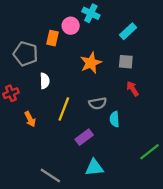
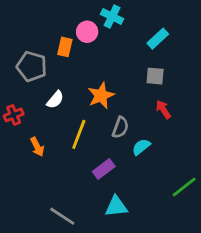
orange star: (91, 63) -> (101, 96), moved
white semicircle: (45, 81) -> (55, 100), turned 42
gray semicircle: (98, 103) -> (120, 127), turned -60
cyan semicircle: (115, 119) -> (141, 147), turned 56

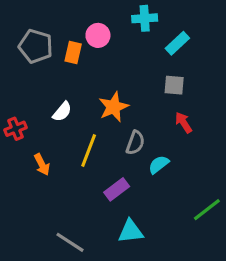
cyan cross: (112, 16) -> (145, 18), moved, turned -30
gray pentagon: (32, 66) -> (36, 46), moved

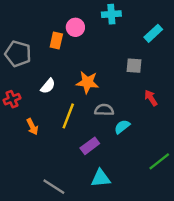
cyan rectangle: (177, 43) -> (153, 33), moved
gray pentagon: (36, 46) -> (18, 54), moved
orange star: (114, 107) -> (87, 82), turned 30
red arrow: (184, 123) -> (151, 98), moved
gray semicircle: (135, 143) -> (104, 110), turned -108

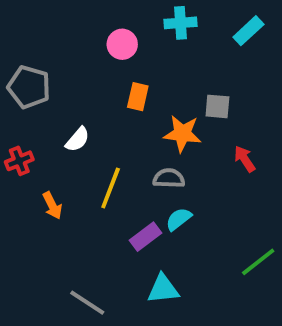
cyan rectangle: (153, 33) -> (248, 31), moved
orange rectangle: (56, 40) -> (138, 97), moved
orange star: (87, 82) -> (182, 134), moved
cyan semicircle: (122, 127) -> (179, 219), moved

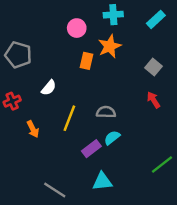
gray square: (217, 106) -> (153, 67), moved, turned 35
orange star: (182, 134) -> (110, 46), moved, turned -30

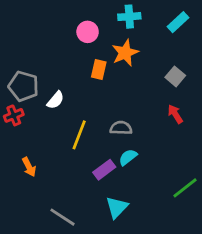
gray pentagon: (18, 55) -> (23, 86), moved
orange arrow: (33, 129) -> (29, 167), moved
cyan triangle: (102, 182) -> (117, 207), turned -40

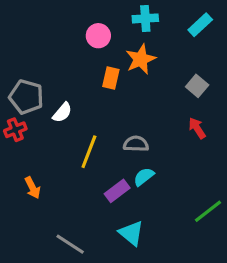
cyan triangle: (117, 207) -> (131, 233), turned -35

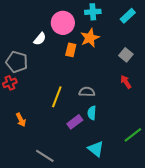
pink circle: (98, 36) -> (63, 23), size x1.5
white semicircle: (62, 112) -> (40, 39), moved
cyan semicircle: (144, 177) -> (92, 113), turned -48
cyan triangle: (131, 233) -> (96, 149), moved

